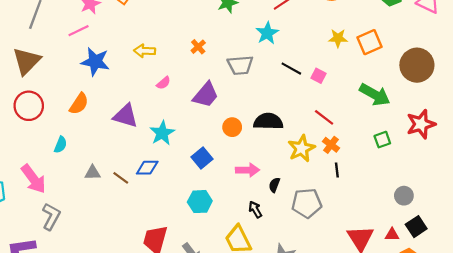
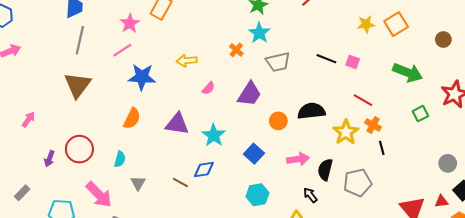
cyan star: (267, 33) -> (259, 33), moved
brown circle: (417, 65) -> (443, 40), size x0.5
red circle: (29, 106) -> (79, 149), moved
gray triangle: (93, 173) -> (138, 183), moved, turned -49
black semicircle: (274, 185) -> (325, 170), size x1.5

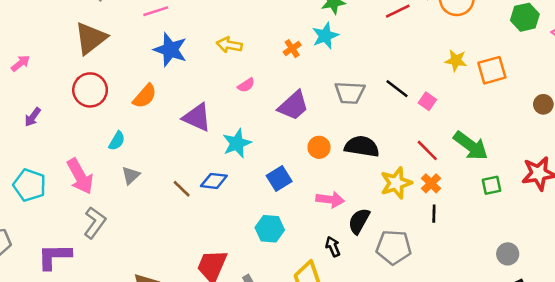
gray trapezoid: (278, 62) -> (350, 93), moved
green arrow: (408, 72) -> (471, 146), moved
red circle: (79, 149) -> (90, 90), moved

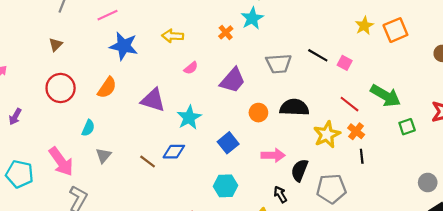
brown triangle: (91, 38) -> (56, 45), size x0.5
yellow star: (456, 61) -> (364, 26), turned -30

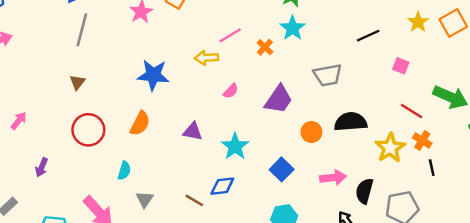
pink line: (107, 15) -> (230, 35), moved
black line: (318, 55) -> (368, 36), moved, turned -48
purple triangle: (153, 100) -> (193, 131), size x0.7

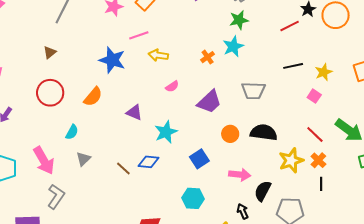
yellow star: (418, 22) -> (324, 72), moved
pink line: (230, 35) -> (139, 35), moved

